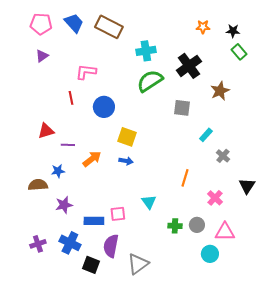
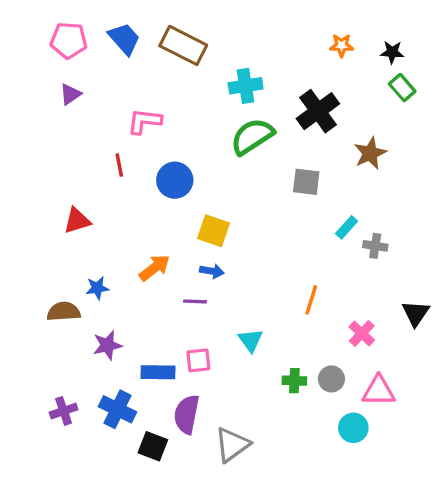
purple line: (68, 145) -> (195, 301), moved
gray cross: (223, 156) -> (375, 246), moved, turned -32

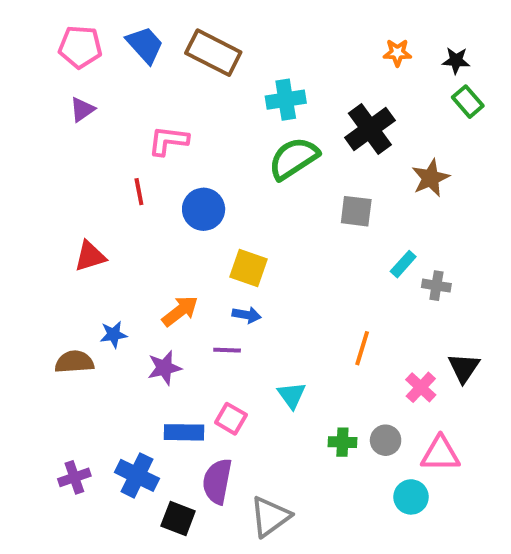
black triangle: (416, 313) -> (464, 368), moved
purple star: (107, 345) -> (164, 368), moved
pink square: (198, 360) -> (231, 419), turned 36

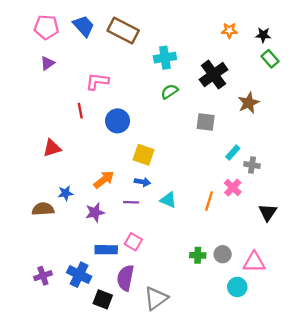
green semicircle: (294, 158) -> (169, 92), size x0.6
pink cross: (421, 387) -> (233, 188), moved
cyan triangle: (292, 395) -> (168, 200), moved, turned -30

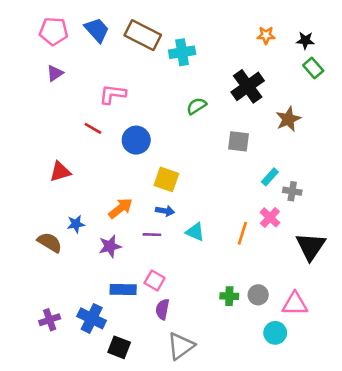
cyan cross: (165, 58) -> (182, 52), moved
red line: (80, 111) -> (93, 128), turned -49
brown semicircle: (43, 209) -> (50, 242), turned 35
black triangle: (268, 212) -> (311, 246), size x1.4
purple semicircle: (125, 278) -> (162, 309), moved, size x0.7

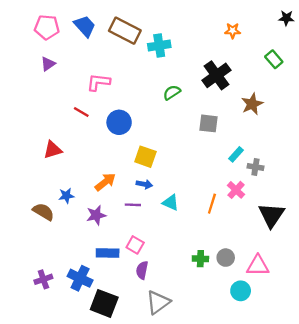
black star: (305, 40) -> (286, 18), moved
black square: (119, 347) -> (104, 303), size x1.4

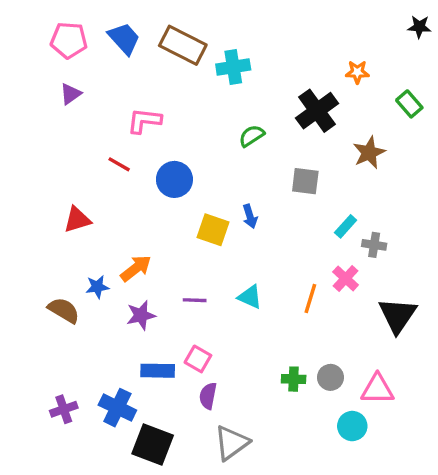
orange star: (233, 31) -> (357, 72), moved
green rectangle: (274, 59) -> (409, 104), moved
orange arrow: (105, 182) -> (136, 268), moved
blue arrow: (144, 184) -> (250, 216), moved, turned 63

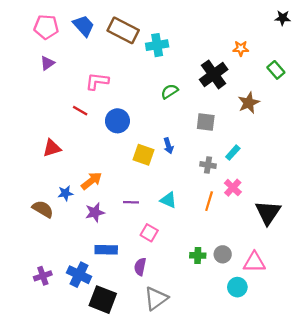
gray cross: (374, 245) -> (208, 165), moved
pink square: (198, 359) -> (149, 233), moved

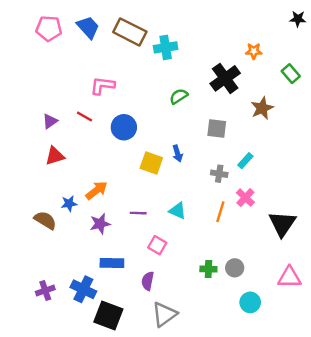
purple triangle: (47, 63) -> (50, 121), moved
pink triangle: (254, 262) -> (289, 277), moved

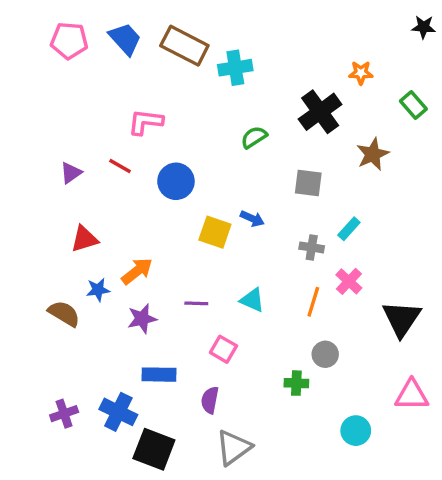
blue arrow: (177, 153) -> (252, 219), turned -49
red triangle: (55, 156) -> (84, 239), moved
gray circle: (235, 268) -> (325, 354), moved

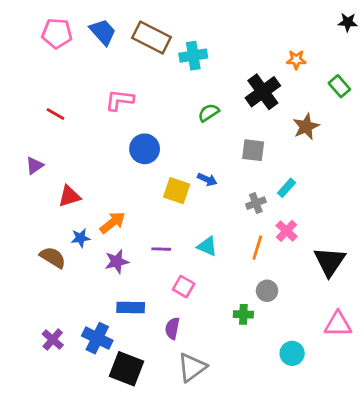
red line: (120, 166) -> (55, 114), moved
purple triangle: (71, 173) -> (35, 166), moved
gray cross: (312, 247) -> (256, 203), turned -30
purple cross: (64, 414) -> (53, 339), turned -30

